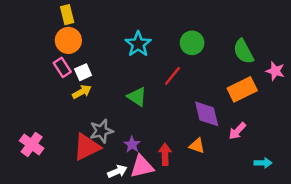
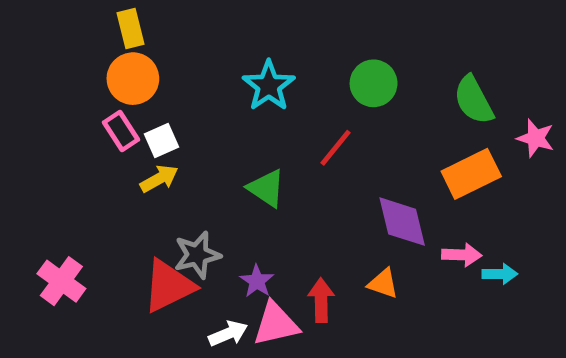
pink arrow: (237, 131) -> (462, 255), turned -132
cyan arrow: (263, 163) -> (500, 274), moved

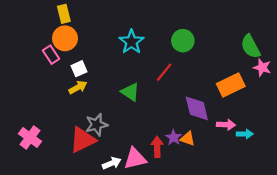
green semicircle: (474, 100) -> (251, 46), moved
pink rectangle: (121, 131) -> (51, 55), moved
purple star: (257, 281) -> (174, 137), moved

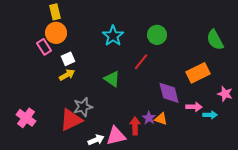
pink star: (262, 67) -> (225, 94), moved

